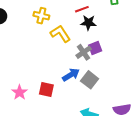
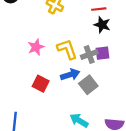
yellow L-shape: (60, 34) -> (67, 49), moved
pink star: (20, 92) -> (36, 47), moved

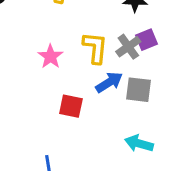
yellow L-shape: (67, 49) -> (95, 48), turned 40
gray square: (88, 85) -> (139, 90), turned -30

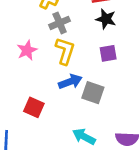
gray cross: (128, 47) -> (60, 23), moved
red square: (71, 106) -> (34, 107), moved

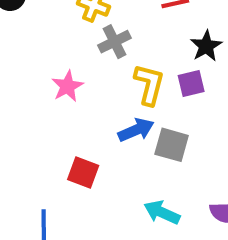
black star: (106, 19) -> (206, 46), moved, turned 30
yellow L-shape: (65, 51) -> (149, 84), moved

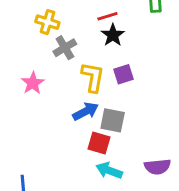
black star: (206, 46) -> (113, 35), moved
red square: (83, 172) -> (99, 143), moved

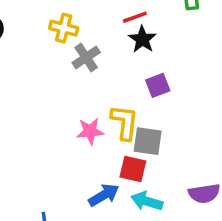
yellow L-shape: (93, 77) -> (125, 122), moved
pink star: (33, 83) -> (90, 131), moved, turned 30
blue arrow: (86, 111) -> (104, 195), moved

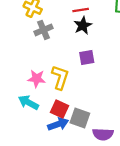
gray square: (148, 141) -> (80, 118), moved
blue arrow: (104, 195) -> (58, 124), moved
cyan arrow: (147, 201) -> (28, 103), moved

